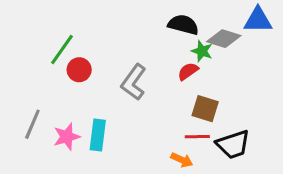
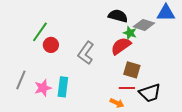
red semicircle: (188, 71) -> (121, 46), size x1.5

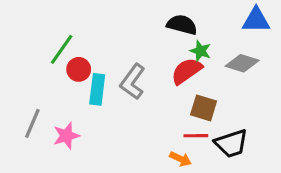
gray diamond: (144, 25) -> (242, 63), moved
cyan rectangle: (63, 87) -> (97, 89), moved

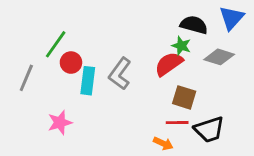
blue triangle: (256, 20) -> (232, 18), turned -48
black semicircle: (182, 25) -> (194, 25), moved
gray line: (32, 123) -> (26, 78), moved

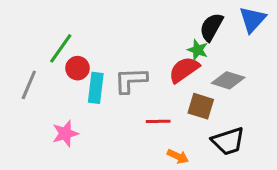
black semicircle: (194, 25) -> (211, 27), turned -76
gray diamond: (219, 57) -> (228, 80), moved
gray L-shape: (120, 74) -> (131, 80), turned 52
red line: (177, 123) -> (158, 121), moved

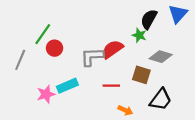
red semicircle: (184, 70) -> (112, 49), moved
cyan rectangle: (96, 88) -> (67, 86), moved, turned 60
black trapezoid: (228, 141) -> (161, 100), turned -35

